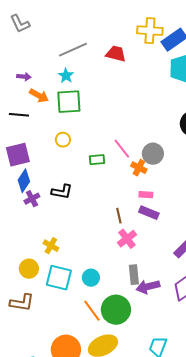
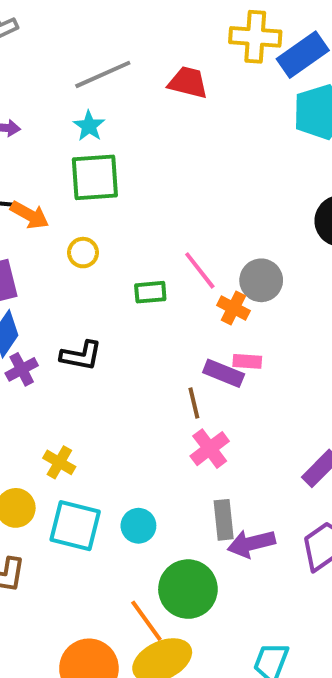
orange arrow: (39, 96) -> (30, 215), moved
purple rectangle: (149, 213) -> (224, 373), moved
orange line: (92, 311) -> (146, 621), moved

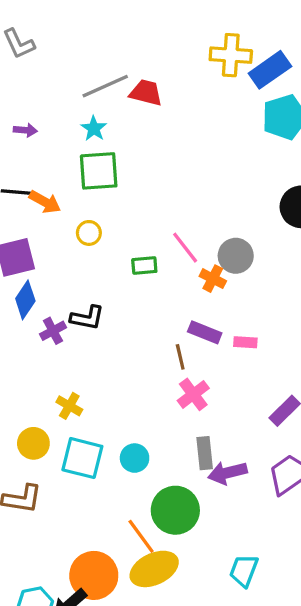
red trapezoid: (188, 82) -> (146, 93), moved
pink rectangle: (247, 361) -> (245, 342), moved
purple cross: (22, 369) -> (53, 331), moved

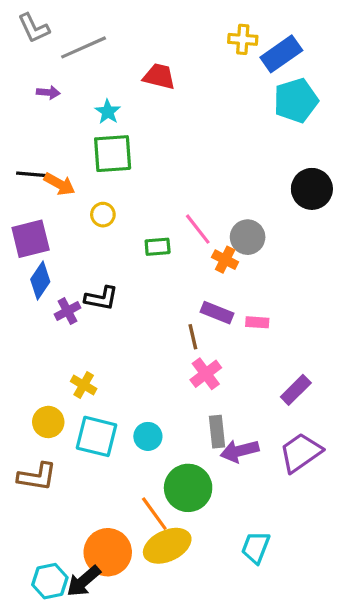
yellow cross: (231, 55) -> (243, 39), size x0.7
gray line: (105, 86) -> (84, 47), moved
purple arrow: (25, 130) -> (48, 92), moved

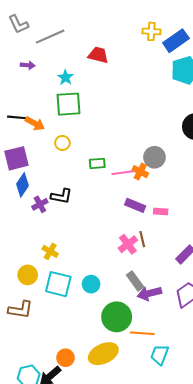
pink line: (198, 229) -> (123, 173), moved, turned -60
brown line: (193, 337) -> (142, 239), moved
gray rectangle: (217, 432) -> (135, 281), turned -30
orange line: (154, 514) -> (142, 333), moved, turned -50
orange circle: (108, 552) -> (65, 358), size x0.6

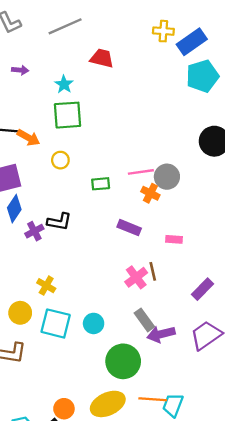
gray line: (50, 37) -> (65, 26), moved
pink line: (123, 173) -> (141, 172), moved
purple rectangle: (135, 205) -> (129, 228), moved
orange line: (142, 333) -> (153, 399), moved

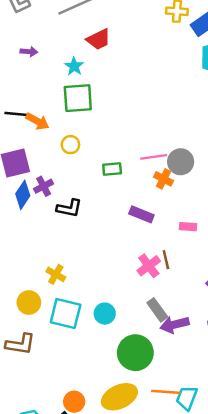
red trapezoid: (102, 58) -> (99, 39), moved, turned 140
purple cross: (34, 231) -> (44, 186), moved

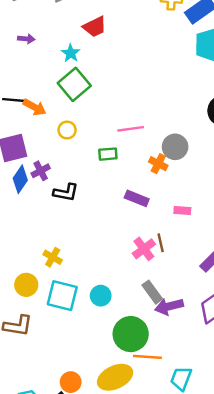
green square: (78, 98) -> (74, 84), turned -36
pink line: (154, 157) -> (131, 129), moved
orange line: (166, 392) -> (147, 357), moved

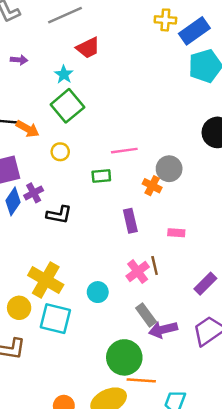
purple rectangle: (137, 198) -> (130, 221), turned 55
yellow cross: (53, 257) -> (46, 280), size x1.8
cyan circle: (101, 296) -> (98, 292), moved

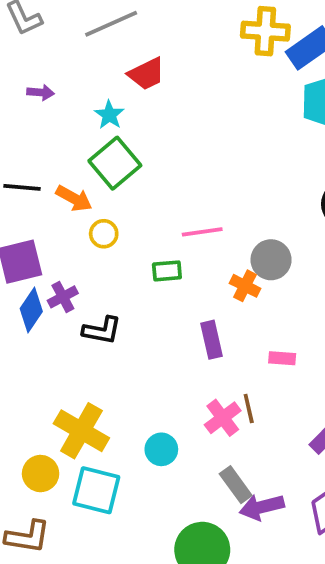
yellow cross: (165, 20) -> (265, 31), size x1.4
orange arrow: (28, 129) -> (74, 198), moved

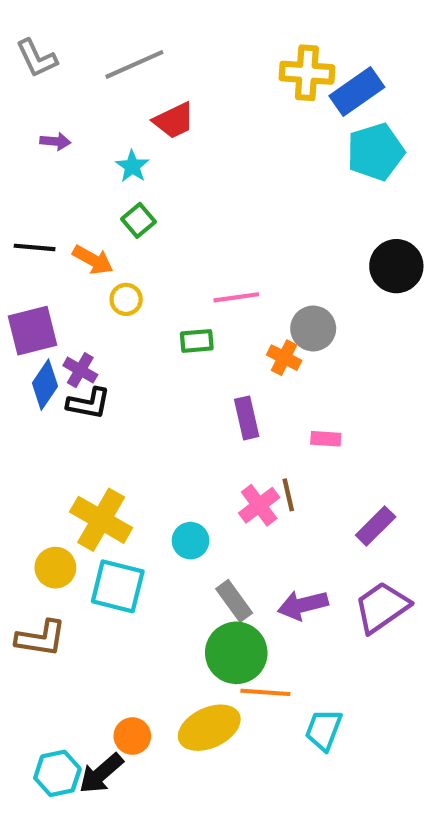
green square: (115, 163) -> (139, 220), size x0.6
purple cross: (63, 297) -> (80, 370), turned -32
black L-shape: (102, 330) -> (89, 403), moved
gray rectangle: (236, 485) -> (234, 601), moved

